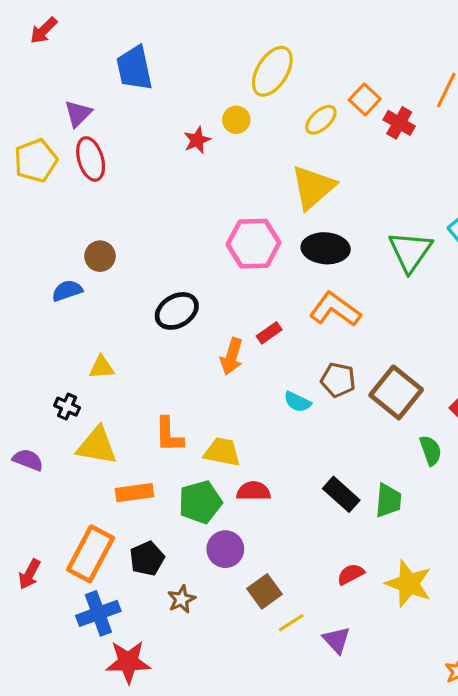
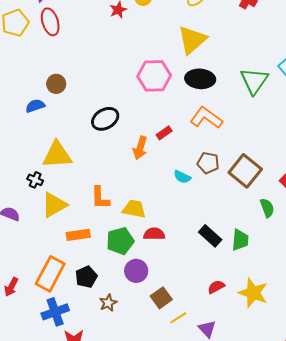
yellow triangle: (102, 367) -> (57, 155), size x1.8
yellow triangle: (97, 446) -> (54, 205), turned -40

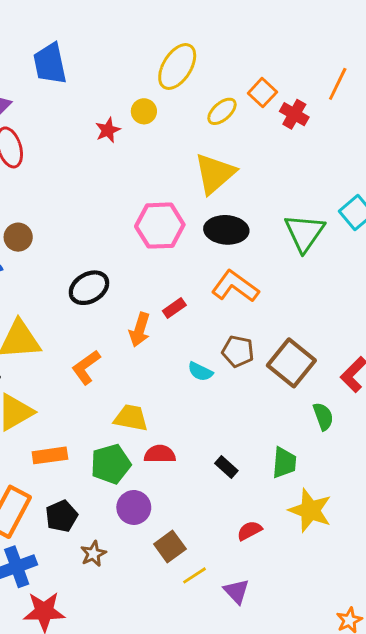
orange L-shape: (100, 198) -> (86, 367), moved, turned 55
black rectangle: (210, 236) -> (226, 467), moved, size x0.7
yellow star: (253, 293) -> (310, 510), moved

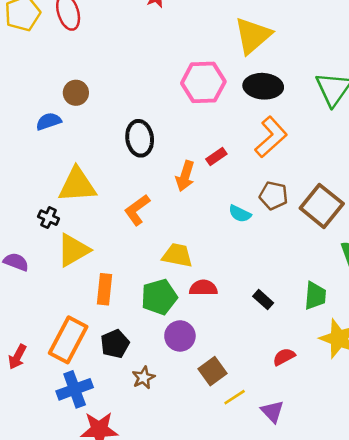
orange L-shape: (235, 286) -> (271, 137), turned 102
black ellipse: (89, 288) -> (140, 138), turned -68
orange rectangle: (50, 455) -> (105, 289), turned -76

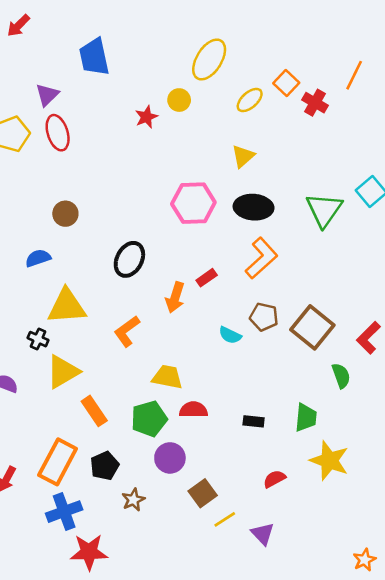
yellow triangle: (253, 36) -> (243, 156), size x0.6
blue semicircle: (49, 121) -> (38, 258), moved
black ellipse: (140, 138) -> (129, 259), turned 36
orange rectangle: (105, 289) -> (94, 411), turned -40
black rectangle: (263, 300) -> (254, 421), turned -36

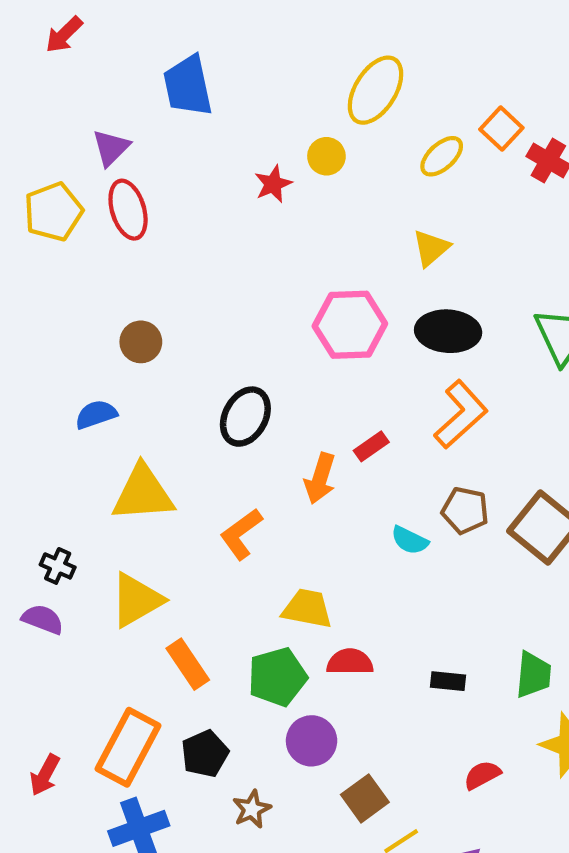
black cross: (38, 339) -> (58, 566), moved

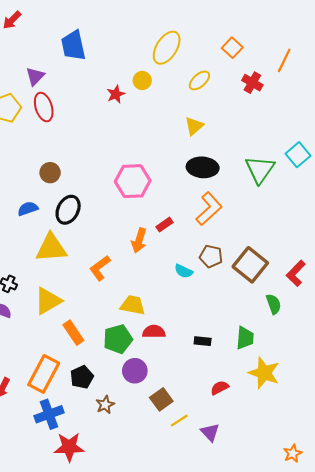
orange square: (501, 129) -> (232, 48), moved
pink hexagon: (350, 325) -> (133, 181), moved
black ellipse: (245, 417) -> (68, 210), moved

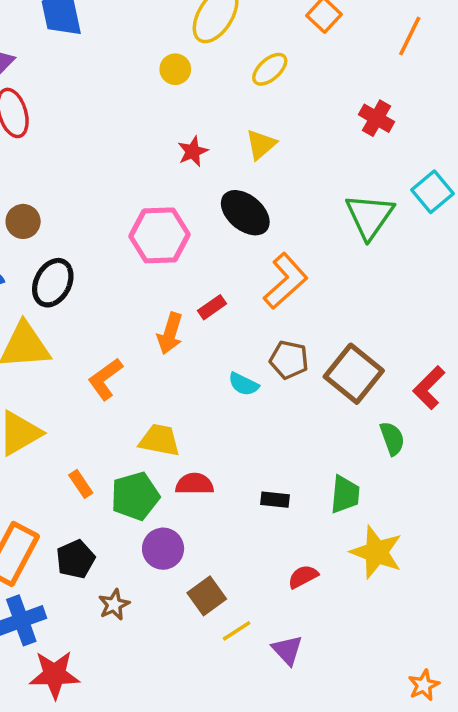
red cross: (252, 83) -> (376, 118), moved
red star: (116, 94) -> (193, 151), moved
black ellipse: (203, 167) -> (245, 213), moved, turned 36
orange rectangle: (73, 333) -> (81, 484), moved, size x0.7

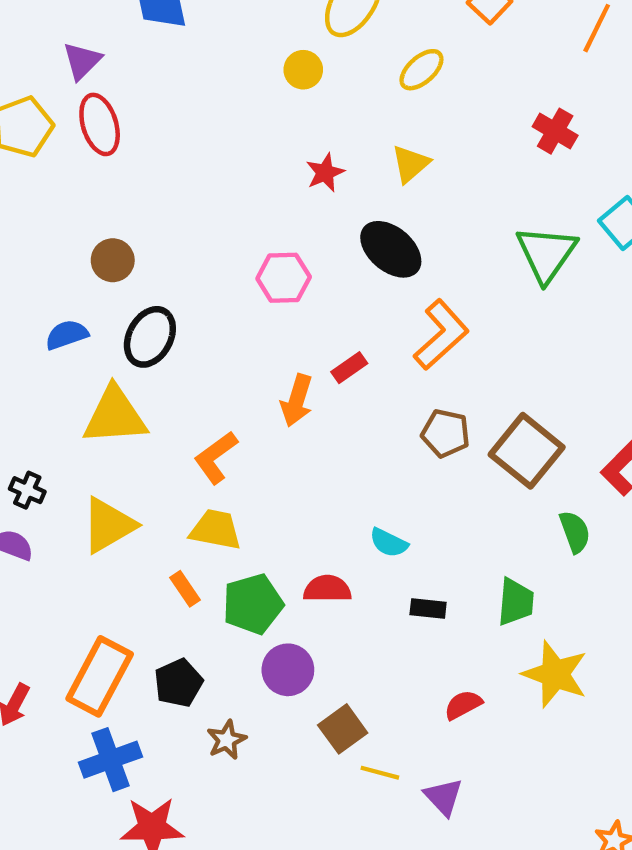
pink hexagon: (160, 235) -> (284, 278), size x0.7
cyan semicircle: (244, 384) -> (389, 543), moved
yellow trapezoid: (160, 440) -> (216, 530), moved
yellow line: (237, 631) -> (380, 773), turned 48

